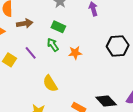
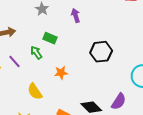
green rectangle: (58, 27) -> (50, 38), moved
orange star: (75, 53) -> (61, 73), moved

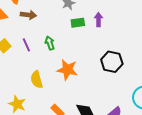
green rectangle: (50, 38) -> (78, 23), moved, turned -48
orange star: (61, 73) -> (67, 70), size x1.5

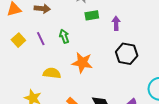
purple arrow: (98, 20) -> (116, 23), moved
yellow semicircle: (37, 80) -> (52, 73), turned 114

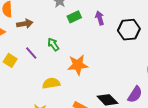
black hexagon: (127, 54) -> (129, 30), moved

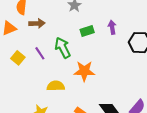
green rectangle: (74, 17) -> (87, 31), moved
green arrow: (53, 44) -> (63, 48), size x1.5

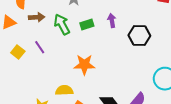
green arrow: (63, 48) -> (62, 24), moved
yellow semicircle: (56, 86) -> (64, 90), moved

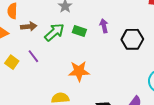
green arrow: (62, 24) -> (54, 32), turned 80
green rectangle: (87, 24) -> (79, 31), turned 40

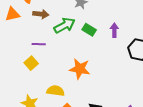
purple line: (33, 56) -> (39, 44), turned -64
yellow square: (12, 62) -> (31, 63), moved

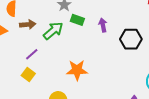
green rectangle: (89, 30) -> (77, 20), moved
purple line: (39, 44) -> (32, 54), turned -32

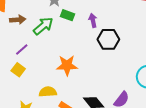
black hexagon: (131, 39) -> (108, 39), moved

